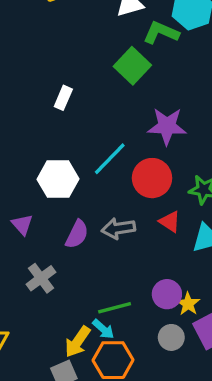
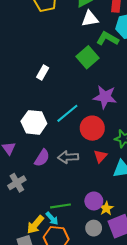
red triangle: (170, 222) -> (100, 156), turned 32

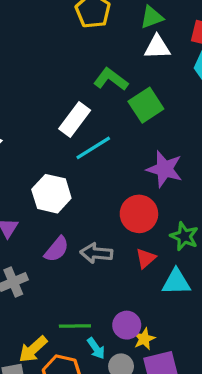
green L-shape: (107, 39) -> (111, 79), moved
white rectangle: (43, 73) -> (75, 119), size x1.5
cyan line: (67, 113) -> (93, 148), moved
cyan arrow: (52, 218) -> (96, 348), moved

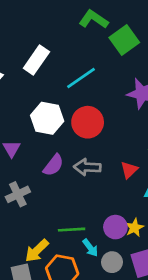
white rectangle: (75, 119) -> (36, 60), moved
red circle: (139, 214) -> (88, 122), moved
yellow star: (144, 339) -> (134, 228), moved

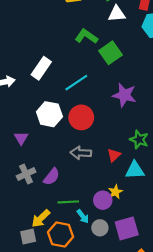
purple semicircle: (53, 165) -> (52, 177), moved
yellow star: (134, 228) -> (115, 192), moved

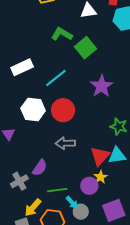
white rectangle: (41, 68) -> (22, 67), turned 35
purple star: (124, 95) -> (102, 86), turned 30
red triangle: (114, 155) -> (100, 156), moved, size x1.5
gray cross: (26, 174) -> (19, 181), moved
gray circle: (100, 228) -> (81, 212), moved

